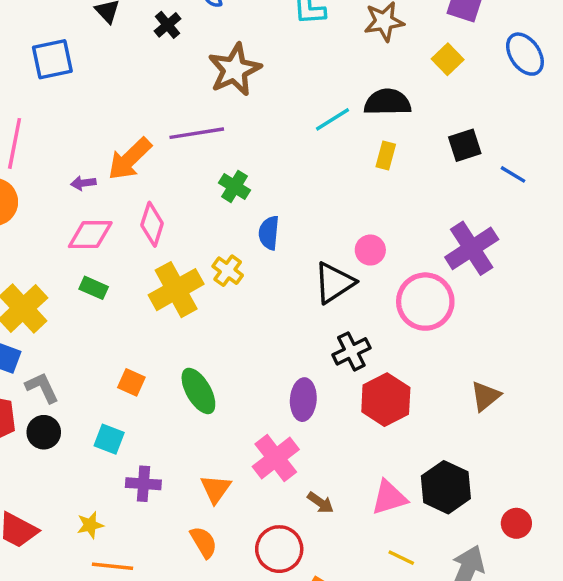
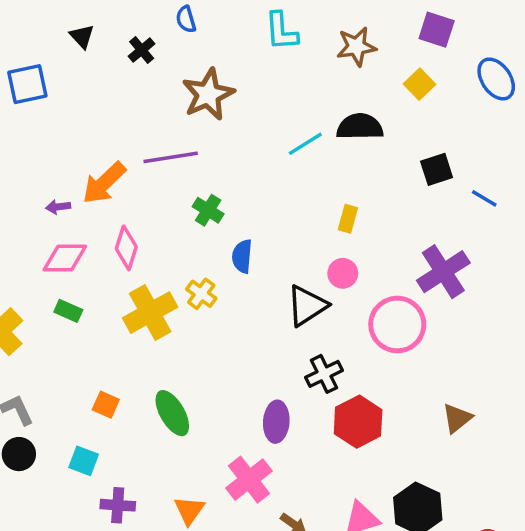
yellow rectangle: (386, 156) -> (348, 219), moved

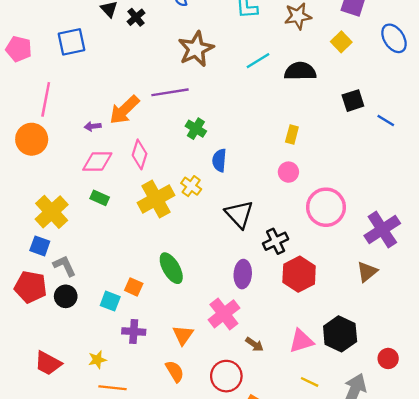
black cross: (142, 50) -> (136, 17), moved
cyan line: (305, 144) -> (258, 61), moved
purple cross: (443, 272) -> (382, 229), moved
black triangle: (307, 306) -> (239, 214), moved, turned -40
orange square: (106, 405) -> (134, 287), moved

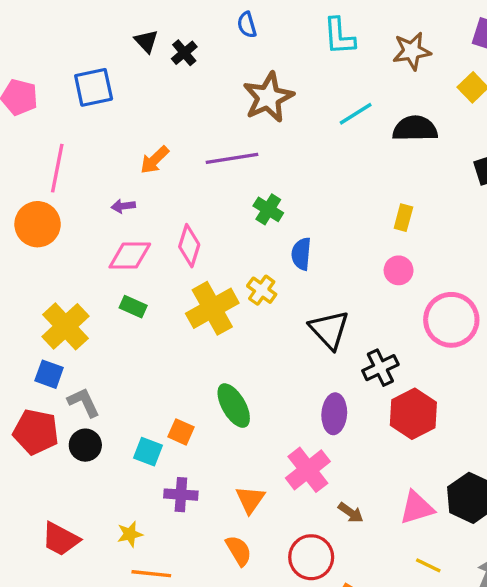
orange arrow: (124, 110) -> (155, 160), moved, size x0.7

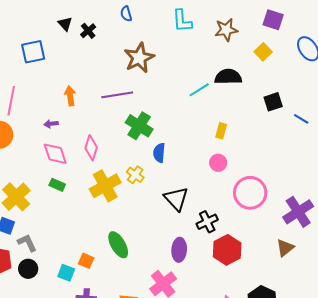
cyan line: (356, 114) -> (199, 90), moved
orange arrow: (155, 160) -> (70, 96), turned 126
green cross: (268, 209) -> (139, 126), size x1.5
pink diamond: (130, 256) -> (55, 154), turned 72

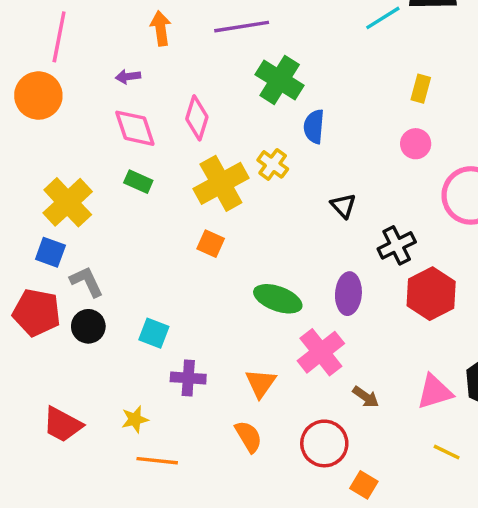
black triangle: (176, 199) -> (343, 206), size x0.6
green ellipse: (118, 245) -> (278, 299), moved, turned -40
orange square: (86, 261) -> (211, 244), moved

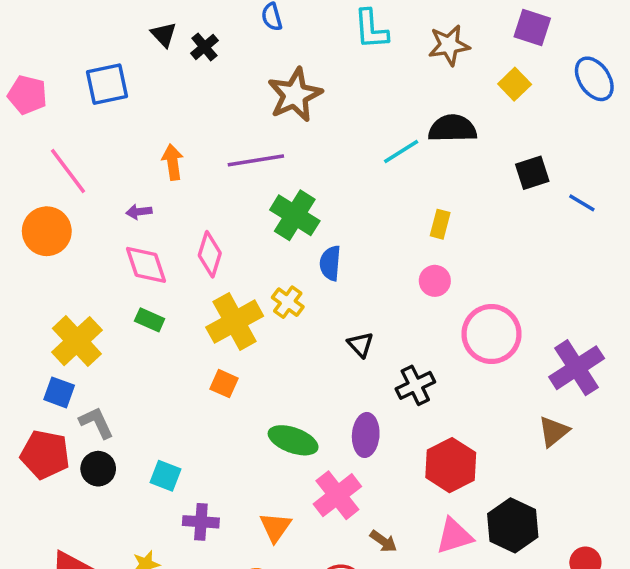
pink line: (59, 37) -> (68, 171), turned -48
red hexagon: (431, 294) -> (451, 465), moved

